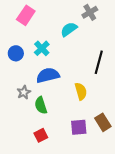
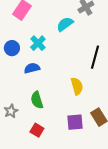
blue semicircle: (48, 75) -> (32, 68), moved, size x0.7
gray star: (24, 92) -> (11, 111), moved
red square: (41, 135) -> (37, 130), turned -32

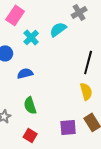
cyan cross: (38, 43) -> (31, 37), moved
yellow semicircle: (77, 86) -> (86, 91), moved

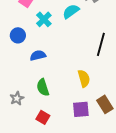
yellow semicircle: (86, 91) -> (84, 78), moved

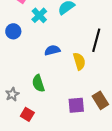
blue semicircle: (38, 55) -> (52, 50), moved
yellow semicircle: (84, 78) -> (79, 61), moved
red square: (43, 117) -> (27, 114), moved

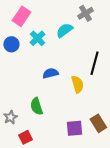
blue circle: (13, 31) -> (11, 44), moved
red square: (27, 114) -> (25, 137), turned 32

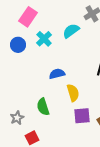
yellow semicircle: (77, 84) -> (73, 93), moved
purple square: (74, 128) -> (82, 116), moved

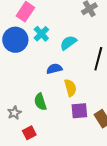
cyan semicircle: (71, 31) -> (68, 43), moved
blue circle: (18, 45) -> (15, 40), size x1.6

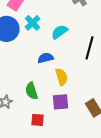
purple square: (79, 111) -> (60, 102), moved
red square: (29, 133) -> (38, 120), moved, turned 32

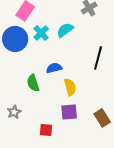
cyan semicircle: (60, 32) -> (65, 30), moved
green semicircle: (32, 91) -> (33, 83), moved

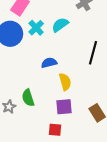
green semicircle: (33, 83) -> (28, 98), moved
red square: (46, 130) -> (55, 130), moved

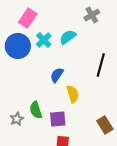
blue semicircle: (49, 63) -> (57, 75), turned -42
purple square: (64, 107) -> (58, 119), moved

